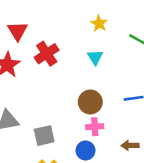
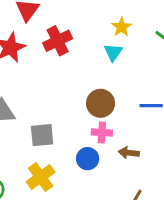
yellow star: (99, 24) -> (121, 27), moved
brown arrow: (130, 145) -> (129, 153), moved

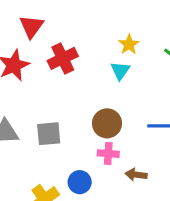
gray square: (42, 135) -> (49, 134), moved
blue circle: (88, 159) -> (80, 182), moved

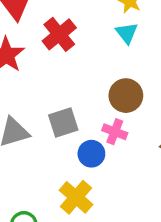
pink cross: (108, 154) -> (115, 132), moved, turned 30
blue circle: (80, 182) -> (91, 154), moved

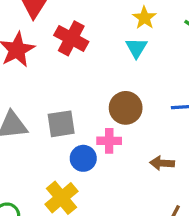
red cross: (59, 34) -> (71, 38), turned -32
pink cross: (115, 132) -> (109, 141), turned -30

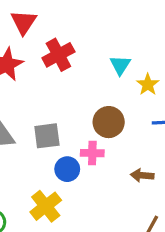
yellow star: (144, 18) -> (148, 84), moved
red cross: (71, 38) -> (58, 55), turned 32

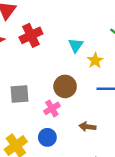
pink cross: (92, 153) -> (52, 108), turned -35
blue circle: (67, 169) -> (47, 137), moved

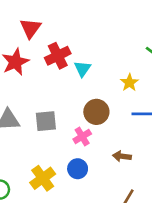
cyan triangle: (76, 45) -> (83, 69), moved

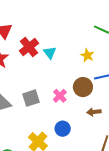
brown circle: (96, 112) -> (83, 87), moved
pink cross: (82, 137) -> (60, 96), moved

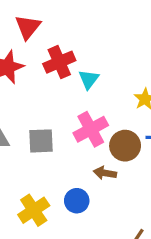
pink cross: (60, 96) -> (91, 129), moved, size x1.5
brown arrow: (94, 112) -> (105, 173), moved

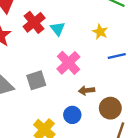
brown circle: (125, 146) -> (110, 108), moved

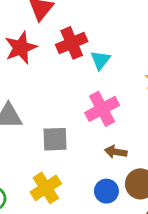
gray square: (36, 80) -> (55, 139), moved
blue circle: (72, 115) -> (106, 191), moved

